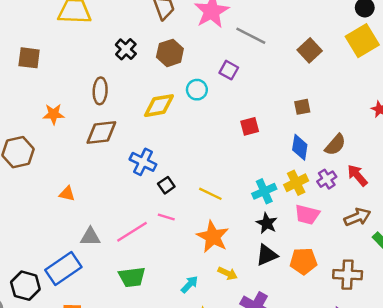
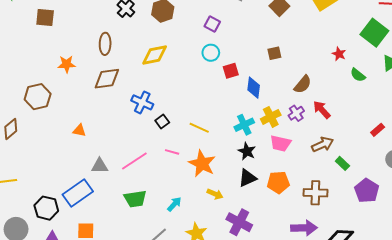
cyan circle: (197, 90) -> (211, 53), moved
blue diamond: (300, 147) -> (254, 88), moved
pink line: (166, 217) -> (172, 152), moved
cyan arrow: (190, 284) -> (174, 204), moved

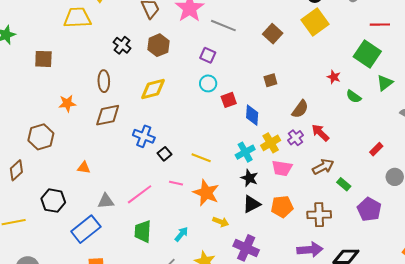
green trapezoid: (135, 199) -> (143, 231), turned 105
black hexagon: (46, 208) -> (53, 201), moved

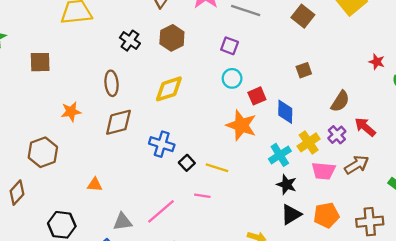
yellow line: (201, 158) -> (217, 168), moved
brown arrow: (323, 167) -> (357, 165), moved
orange star: (206, 193) -> (241, 125), moved

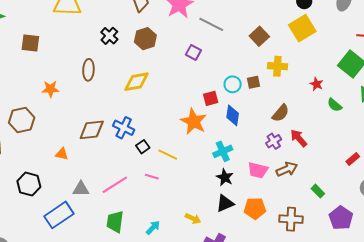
cyan circle: (232, 78) -> (233, 84), moved
brown diamond: (118, 122) -> (92, 130), moved
yellow cross: (309, 142) -> (277, 66), moved, turned 30

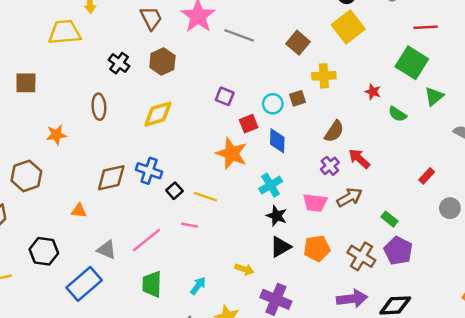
purple square: (193, 52) -> (225, 96), moved
gray triangle: (81, 189) -> (107, 250), turned 30
purple pentagon: (341, 218) -> (398, 251), moved
brown cross: (291, 219) -> (361, 256), turned 35

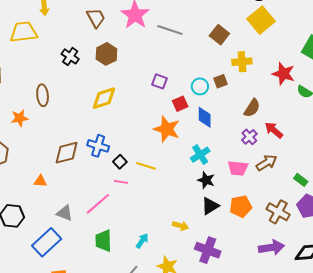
red star: (373, 92) -> (283, 74), size x1.6
brown ellipse: (99, 107) -> (43, 95), moved
pink line: (189, 225) -> (121, 182), moved

